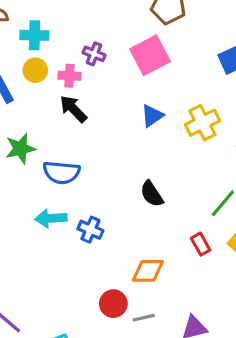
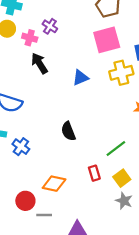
pink square: (150, 55) -> (107, 40), moved
black arrow: (73, 109) -> (39, 63), moved
yellow cross: (202, 123) -> (121, 73), moved

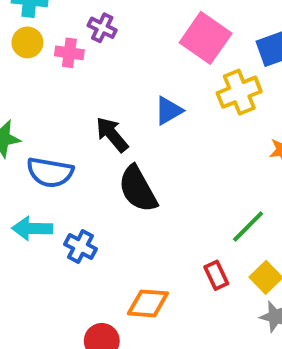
pink square: (107, 40) -> (206, 38), turned -32
black arrow: (39, 63) -> (112, 134), moved
black semicircle: (68, 131) -> (138, 189), moved, size x1.4

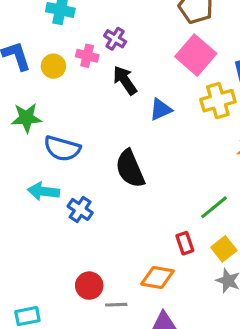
yellow circle: (27, 42) -> (53, 66), moved
black arrow: (112, 134) -> (125, 80), moved
orange diamond: (148, 303) -> (157, 278), moved

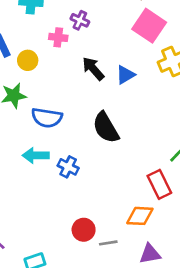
yellow circle: (53, 66) -> (28, 60), moved
black arrow: (125, 80) -> (93, 69), moved
red rectangle: (185, 243) -> (159, 184), size x1.5

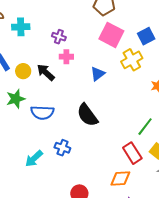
pink cross: (58, 37) -> (66, 57), moved
black arrow: (93, 69) -> (46, 72), moved
cyan arrow: (36, 155) -> (34, 159), moved, turned -36

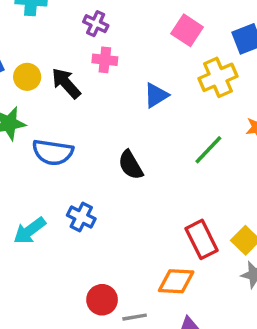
pink square: (111, 35) -> (187, 30), size x0.7
black semicircle: (87, 115) -> (131, 165), size x0.7
green line: (145, 127) -> (208, 150), moved

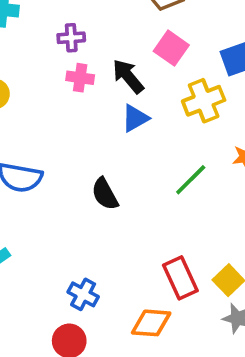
purple cross: (96, 24) -> (71, 38), turned -30
black arrow: (66, 83) -> (128, 76), moved
blue cross: (81, 217) -> (83, 294), moved

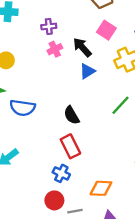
pink cross: (80, 78) -> (55, 49), turned -32
red rectangle: (180, 278) -> (70, 146), moved

